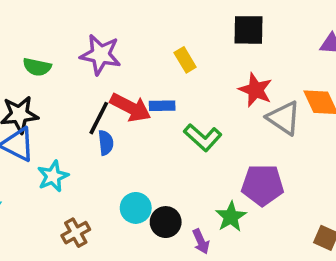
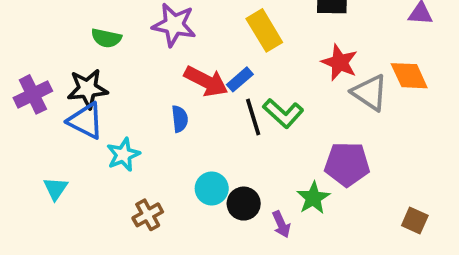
yellow rectangle: (185, 60) -> (264, 30), size x1.5
blue rectangle: (162, 106) -> (240, 79), turned -40
black line: (99, 118) -> (253, 117), moved, turned -44

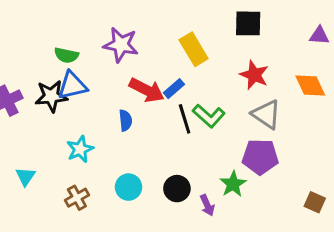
gray triangle: (370, 93) -> (266, 114), moved
blue triangle: (86, 121) -> (72, 86), moved, turned -40
cyan circle: (212, 189) -> (128, 187), moved
brown cross: (148, 215) -> (77, 198), moved

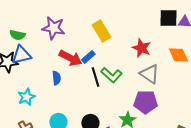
black square: (248, 23) -> (168, 18), moved

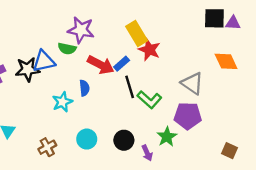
green semicircle: (17, 35) -> (67, 49), moved
red star: (141, 48) -> (149, 50), moved
green L-shape: (111, 75) -> (149, 100), moved
cyan star: (26, 97) -> (62, 102), moved

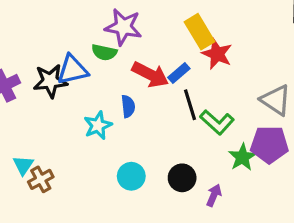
green star: (167, 137) -> (242, 157), moved
brown cross: (47, 147) -> (41, 179), moved
purple arrow: (147, 153) -> (214, 195), turned -133

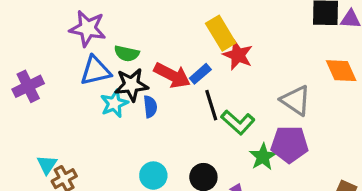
purple star: (123, 27) -> (88, 28), moved
black star: (50, 81) -> (131, 85), moved
cyan star: (98, 125) -> (114, 104), moved

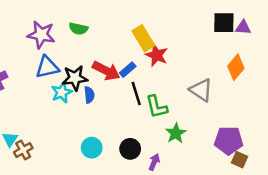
green semicircle: (127, 53) -> (78, 29), moved
orange diamond: (341, 71) -> (236, 67), turned 65
green L-shape: (238, 122) -> (157, 107), turned 35
purple pentagon: (289, 144) -> (229, 140), moved

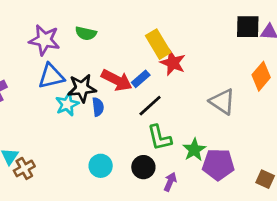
black line: (136, 94) -> (150, 106), turned 65
green L-shape: (157, 107) -> (159, 138), moved
purple pentagon: (229, 140) -> (218, 164), moved

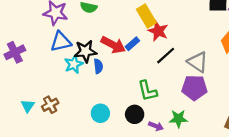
black line: (150, 106) -> (166, 56), moved
green star: (194, 150) -> (178, 119), moved, turned 30
purple pentagon: (218, 164) -> (194, 88), moved
brown cross: (24, 168) -> (50, 105), moved
purple arrow: (170, 182) -> (156, 126), turned 88

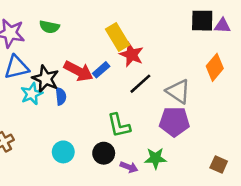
black star: (85, 51) -> (46, 79), turned 30

